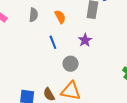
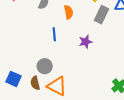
gray circle: (71, 64) -> (45, 66), moved

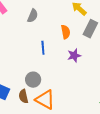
orange semicircle: (69, 12) -> (66, 32), moved

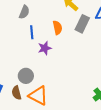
blue line: (43, 48) -> (32, 32), moved
purple star: (74, 55) -> (45, 48), moved

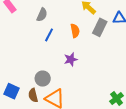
blue line: (32, 32) -> (49, 35), turned 32
purple star: (45, 48) -> (71, 59), moved

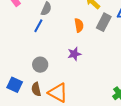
blue line: (49, 35) -> (38, 26), moved
gray circle: (43, 79) -> (40, 65), moved

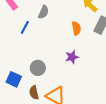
blue line: (38, 26) -> (25, 27), moved
blue square: (15, 85) -> (14, 79), moved

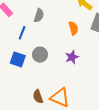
gray circle: (38, 68) -> (40, 55), moved
blue square: (14, 79) -> (18, 59), moved

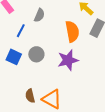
orange semicircle: (73, 28) -> (72, 31), size x1.5
purple star: (72, 57) -> (68, 60), size x1.5

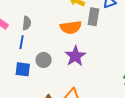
gray semicircle: (39, 15) -> (27, 23), moved
orange semicircle: (72, 31) -> (71, 27), turned 110

